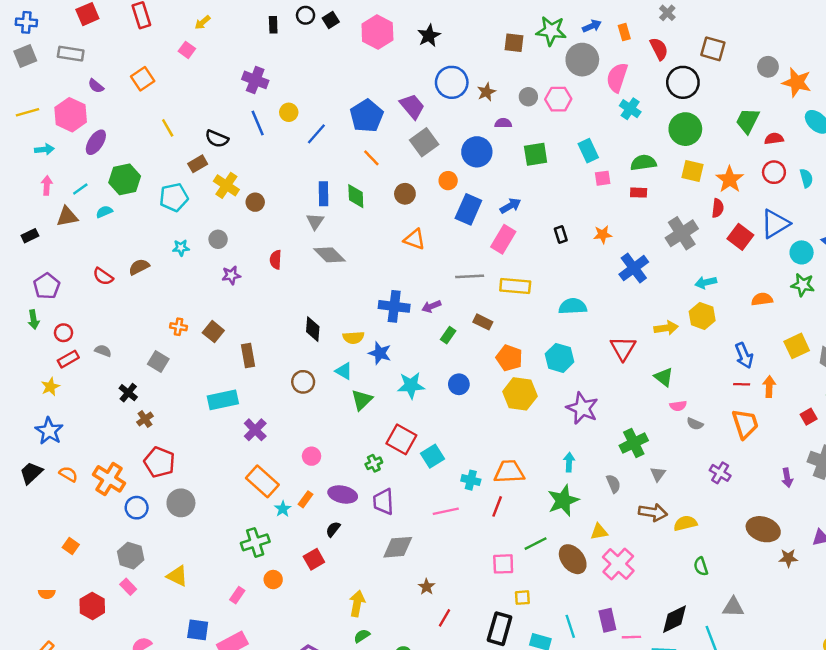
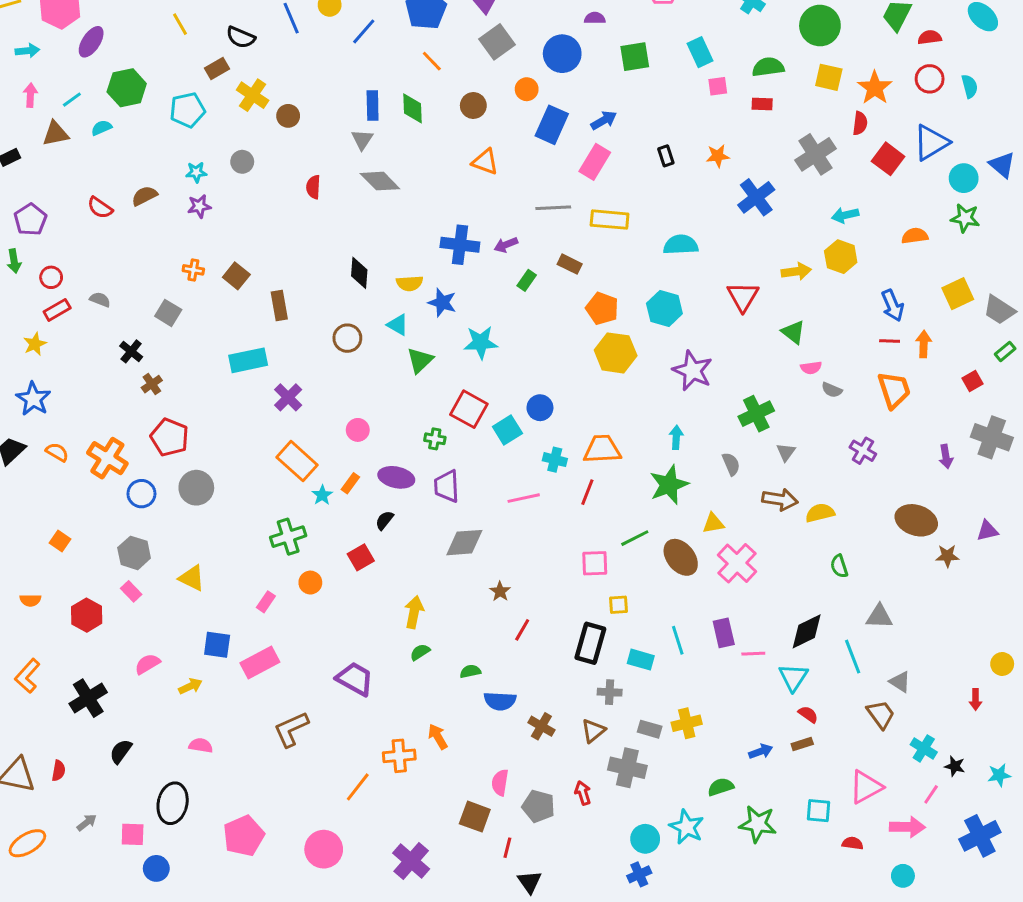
purple star: (231, 275) -> (199, 206), moved
blue circle: (459, 384) -> (540, 408), moved
green cross: (374, 463) -> (435, 439), turned 35

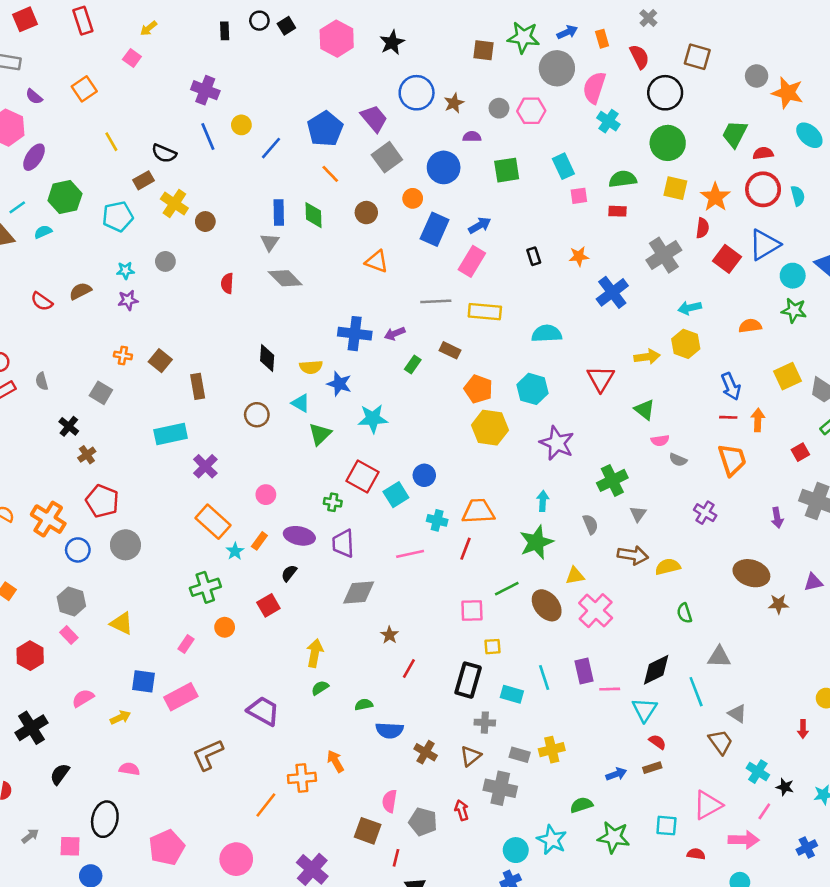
red circle: (930, 79) -> (763, 189), size x1.4
gray semicircle: (100, 300) -> (42, 381), turned -126
blue cross: (980, 836) -> (807, 848), size x0.6

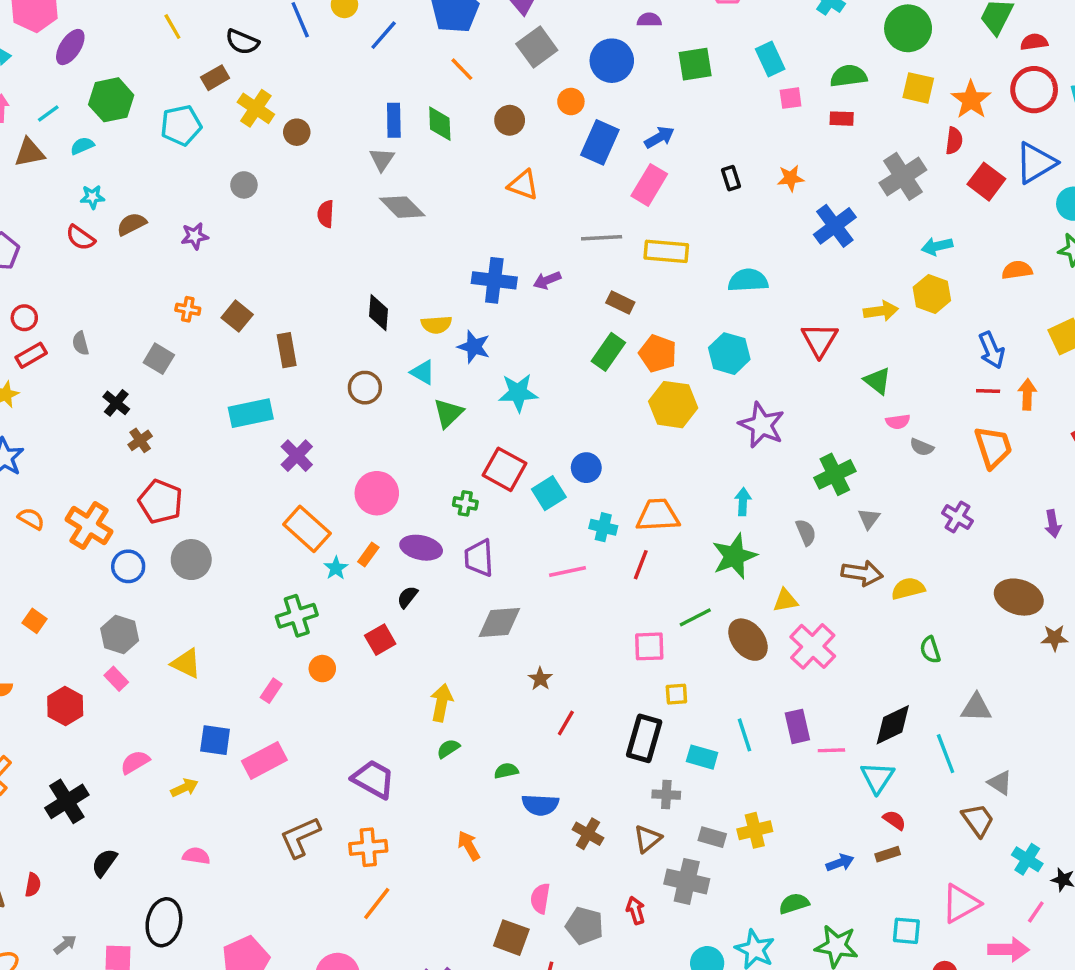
cyan star: (125, 270) -> (92, 197), moved
green rectangle: (413, 365) -> (608, 352), moved, size x1.5
pink circle: (266, 495) -> (377, 493), size x1.6
orange cross: (302, 778) -> (368, 847), moved

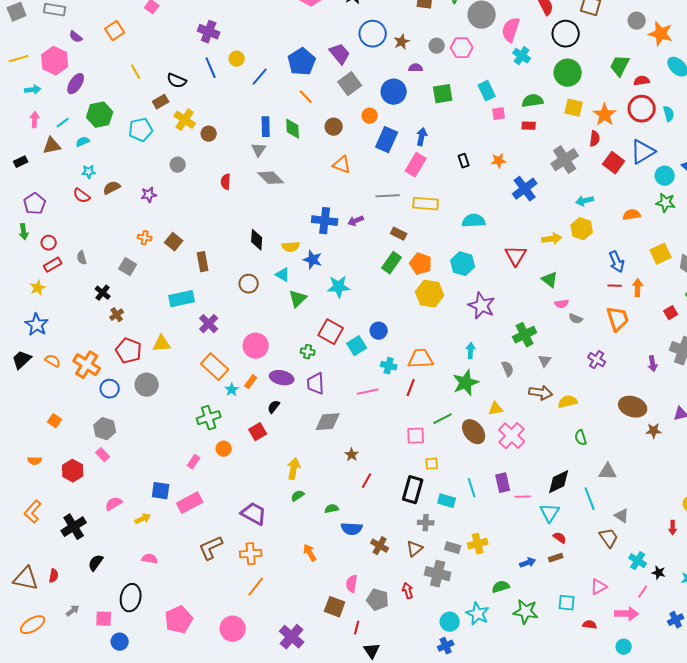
blue arrow: (659, 137) -> (422, 137), turned -48
yellow triangle: (186, 663) -> (162, 344), moved, turned -30
pink triangle: (961, 904) -> (599, 587), size x0.7

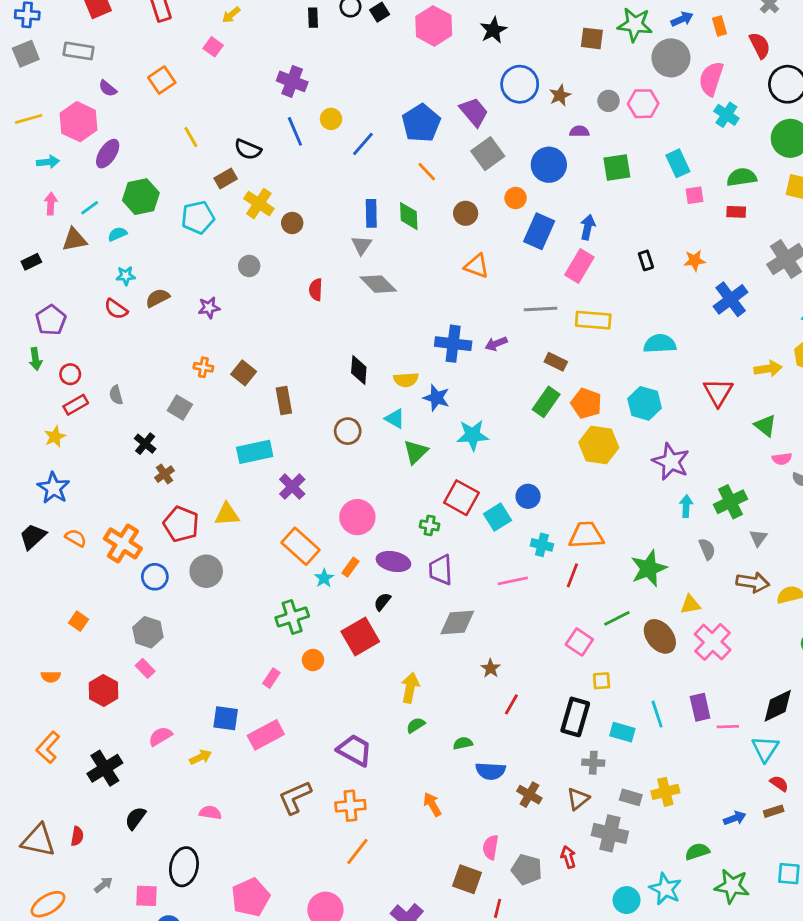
cyan arrow: (471, 351) -> (686, 506), moved
red square: (258, 432) -> (360, 636), size x1.5
pink square: (416, 436) -> (579, 642), turned 36

